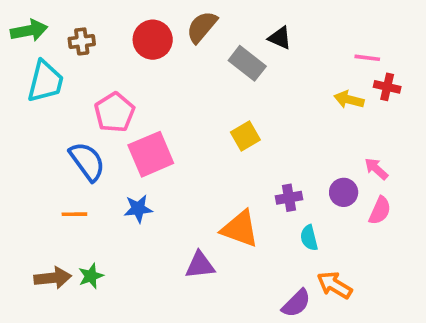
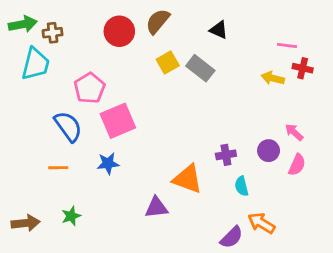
brown cross: (82, 41) -> (53, 33), moved
gray rectangle: (247, 63) -> (200, 68), moved
yellow square: (245, 136) -> (168, 63), moved
brown arrow: (53, 278) -> (26, 223), moved

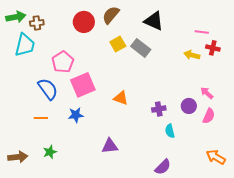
black triangle: (219, 30) -> (154, 21), size x1.5
orange triangle: (188, 179) -> (121, 98), moved, size x0.7
orange arrow: (261, 223) -> (216, 157), moved

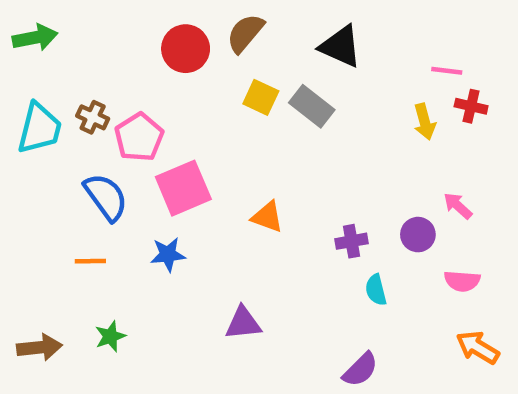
brown cross: (37, 23) -> (93, 117), moved, turned 32
yellow square: (118, 44) -> (261, 97), turned -35
cyan trapezoid: (25, 45) -> (39, 128), moved
yellow arrow: (192, 55) -> (425, 122), turned -119
pink semicircle: (209, 116) -> (462, 281), moved, turned 70

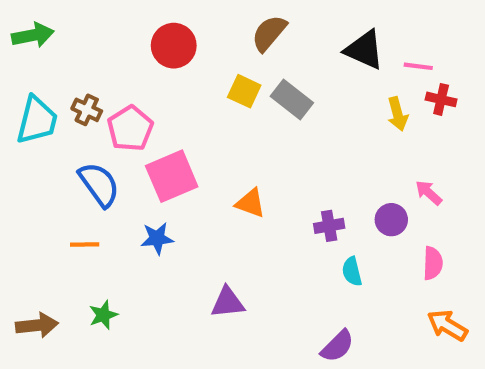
brown semicircle: (245, 33) -> (269, 33), moved
black triangle: (340, 46) -> (364, 50), moved
pink semicircle: (462, 281) -> (433, 263), turned -92

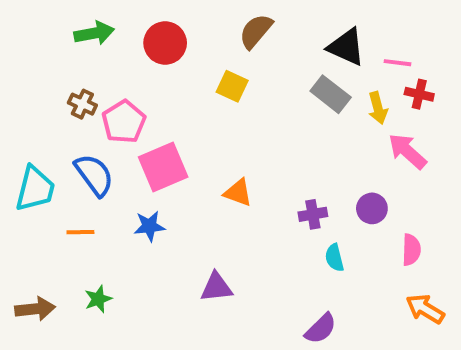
green arrow: (33, 35) -> (94, 33), moved
gray rectangle: (292, 99) -> (331, 94), moved
cyan trapezoid: (37, 120) -> (35, 189), moved
pink arrow: (429, 193) -> (407, 151), moved, size x1.5

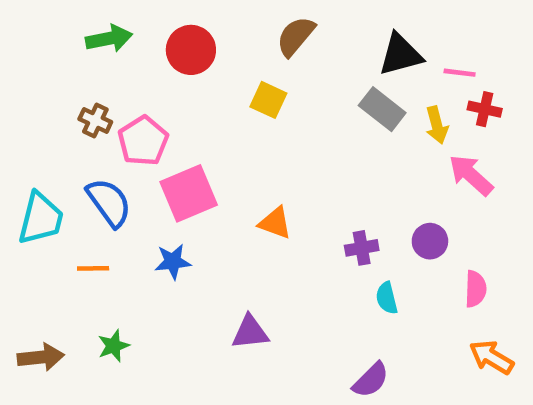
black triangle: (346, 47) -> (400, 54), turned -39

